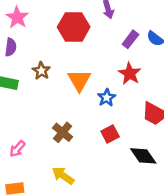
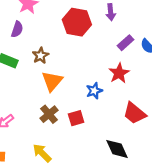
orange triangle: (79, 80) -> (52, 81), moved
red square: (110, 134) -> (76, 118), moved

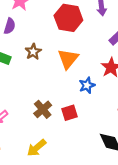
orange triangle: (52, 81) -> (68, 59), moved
yellow arrow: (42, 153) -> (37, 148), turned -84

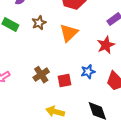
blue star: (87, 85) -> (88, 72), moved
yellow arrow: (37, 148) -> (55, 112), moved, turned 48

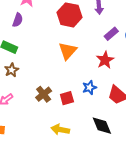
brown star: (39, 23) -> (12, 70), moved

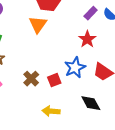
orange triangle: (68, 51) -> (38, 24), moved
blue star: (89, 88) -> (75, 68), size x1.5

